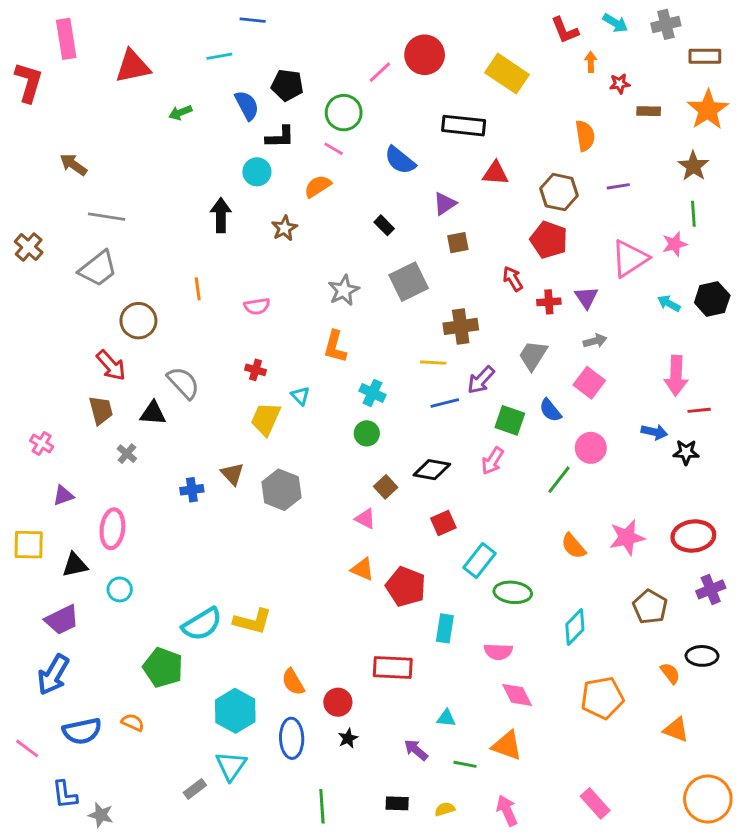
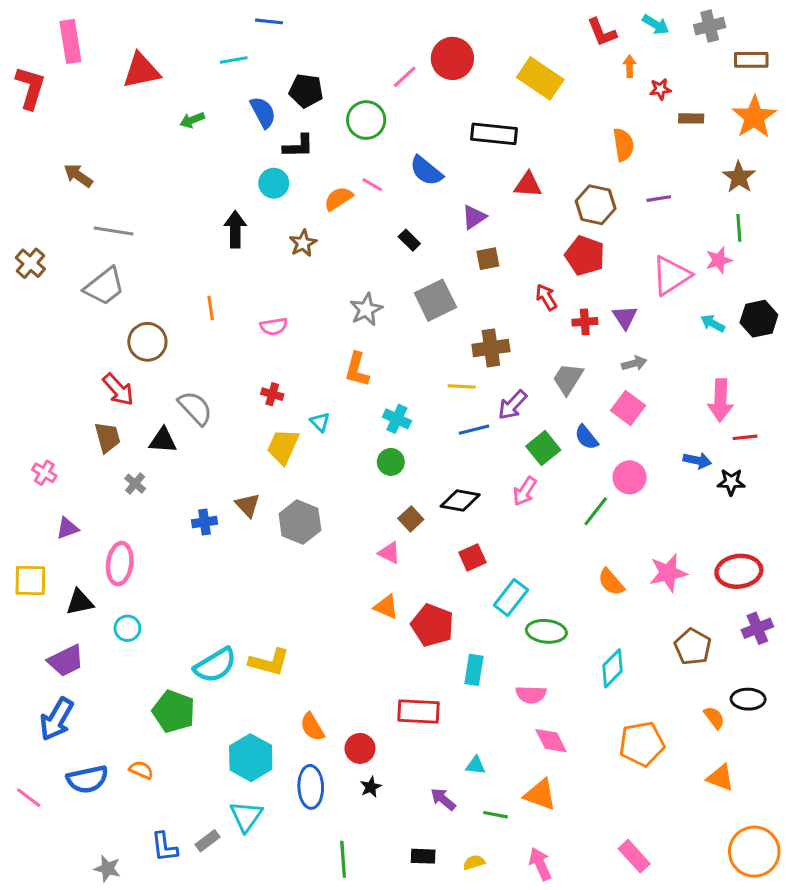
pink line: (334, 149) -> (372, 185), moved
green square: (510, 420) -> (543, 448), turned 32
blue L-shape: (65, 795) -> (164, 847), moved

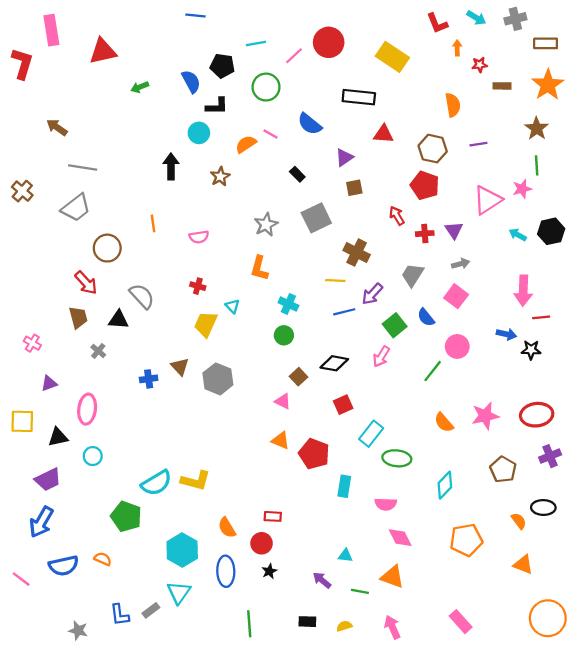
cyan line: (234, 60) -> (256, 43), moved
brown cross: (491, 348) -> (357, 253), turned 35
red rectangle: (419, 711) -> (273, 516), moved, size x0.6

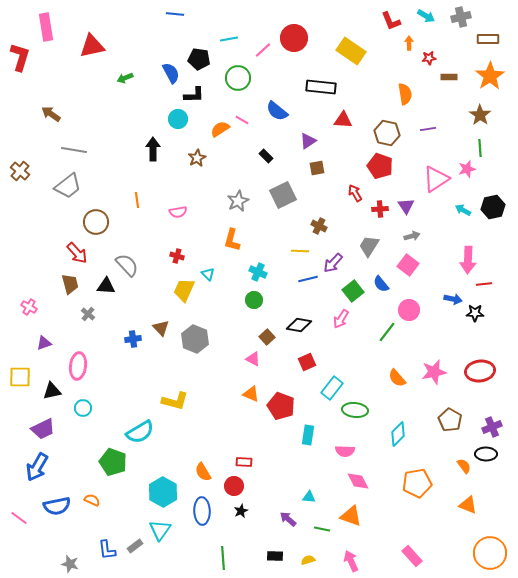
brown cross: (357, 253) -> (319, 226), size x0.7
purple cross: (550, 456) -> (492, 427), moved
yellow L-shape: (196, 481) -> (175, 401), moved

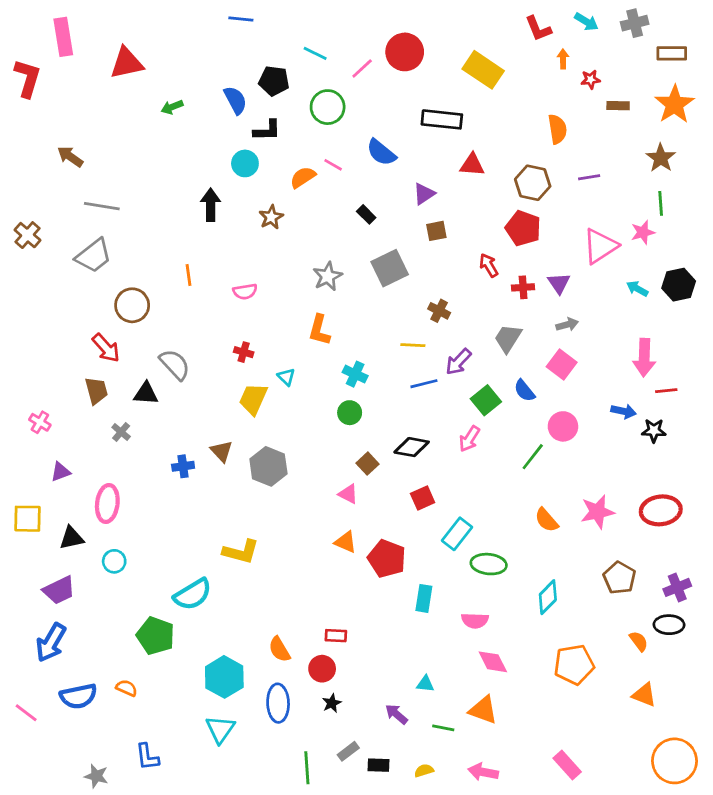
cyan line: (229, 39) -> (315, 53), turned 36
gray rectangle: (135, 546) -> (348, 751), moved
pink arrow: (351, 561) -> (483, 772), turned -55

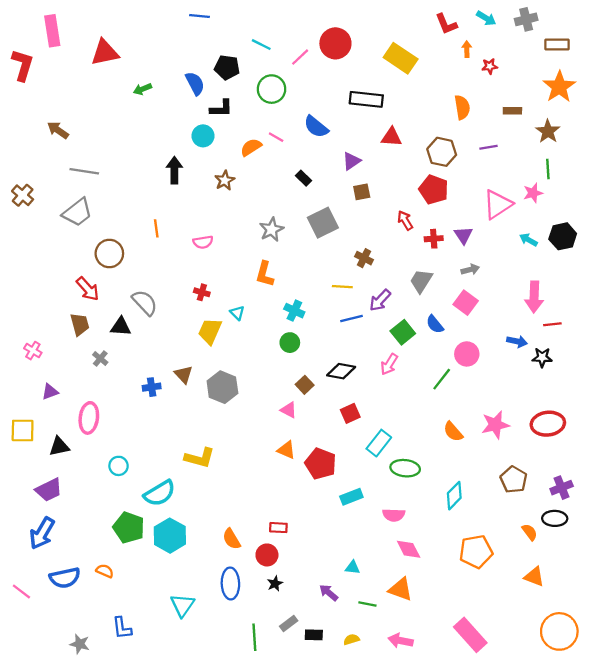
brown rectangle: (618, 106) -> (512, 111), moved
cyan circle: (114, 561) -> (119, 466), moved
cyan rectangle: (424, 598) -> (351, 497), turned 60
cyan hexagon: (224, 677) -> (170, 536), moved
pink rectangle: (567, 765) -> (470, 635), size x1.4

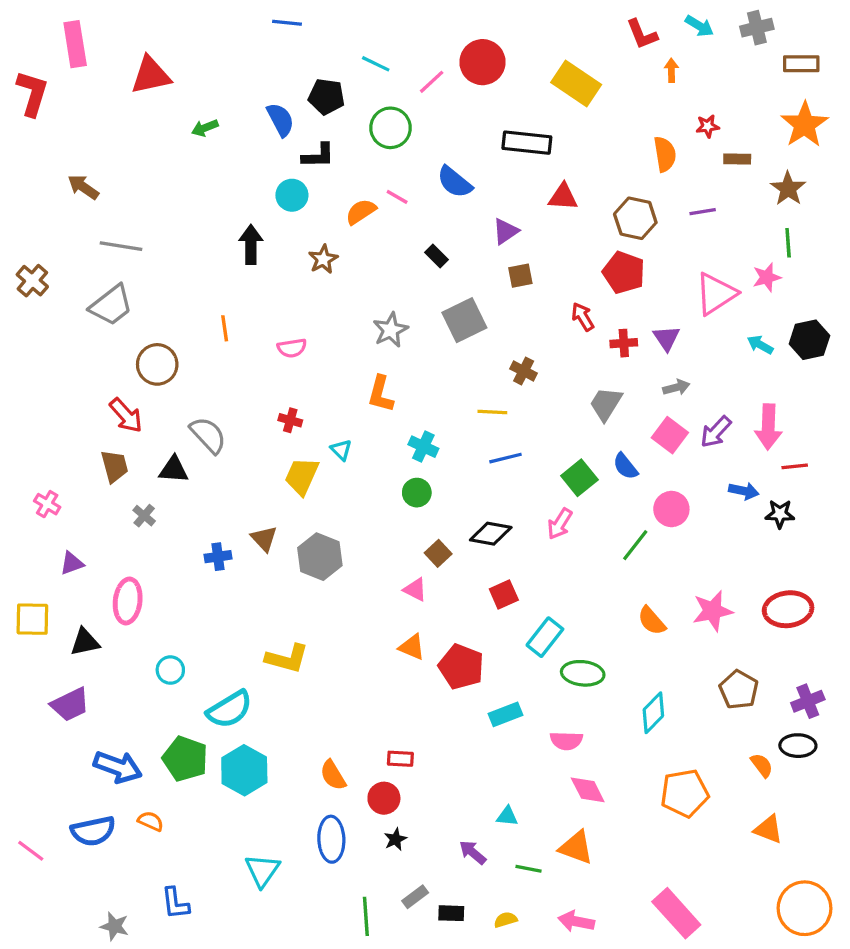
red star: (490, 66) -> (708, 126), moved
purple arrow: (380, 300) -> (716, 432), moved
blue arrow: (42, 533) -> (118, 767), moved, turned -100

